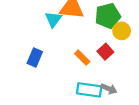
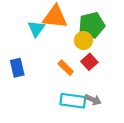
yellow circle: (122, 31) -> (83, 40), moved
blue rectangle: (35, 58) -> (17, 68), turned -36

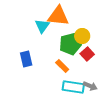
green pentagon: (92, 25) -> (70, 44), moved
orange rectangle: (66, 68) -> (62, 66), moved

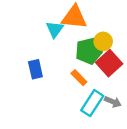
red square: (87, 54) -> (109, 63), size x1.5
cyan rectangle: (73, 87) -> (92, 103), turned -65

